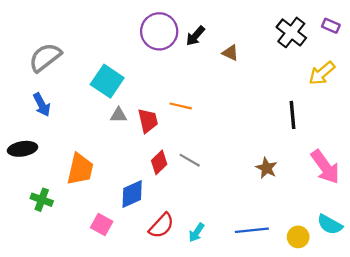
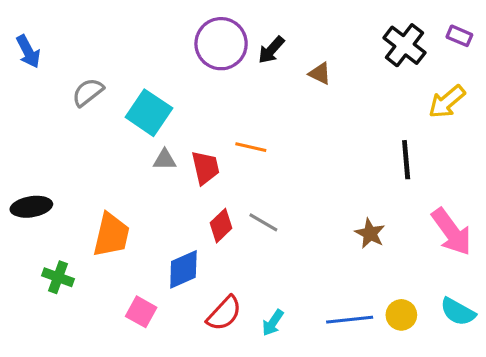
gray semicircle: (45, 57) -> (88, 92), moved, size x0.7
blue arrow: (42, 105) -> (28, 52), moved
yellow circle: (298, 237) -> (401, 315), moved

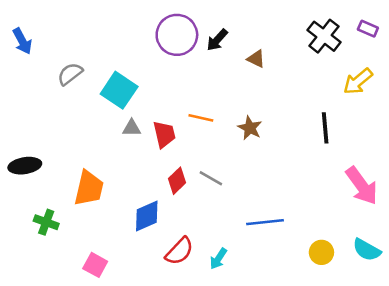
brown star: (370, 233) -> (250, 128), moved
pink square: (141, 312) -> (95, 265), moved
blue line: (350, 320) -> (265, 222), moved

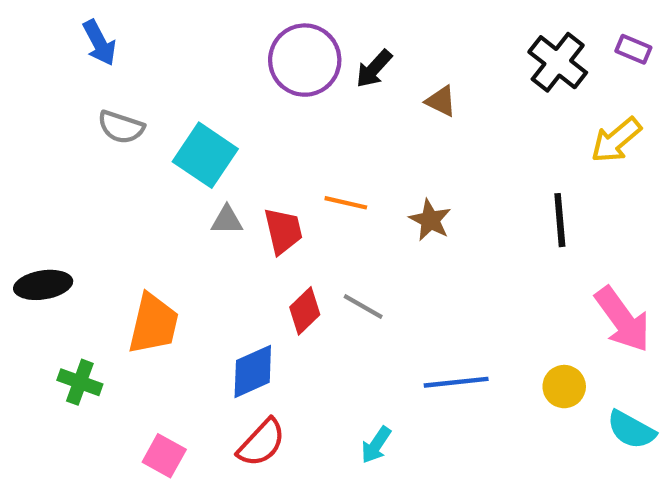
blue arrow: (22, 41) -> (99, 43), moved
gray semicircle: (70, 74) -> (121, 127), turned -124
red semicircle: (179, 251) -> (261, 443), moved
yellow circle: (321, 252) -> (564, 387), moved

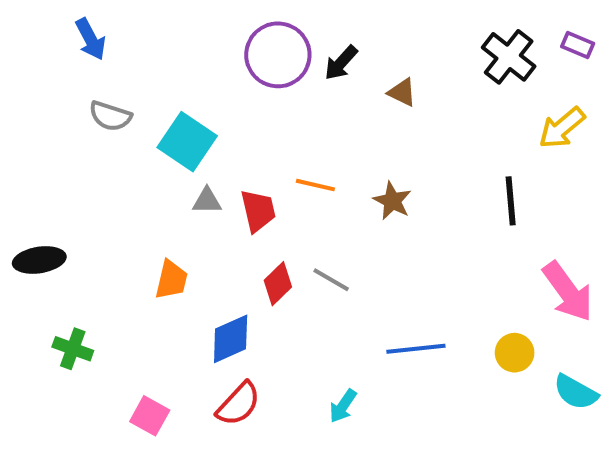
orange trapezoid: (153, 324) -> (171, 280), moved, size x0.7

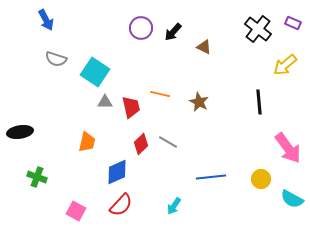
purple circle: (278, 55) -> (141, 28), size x0.7

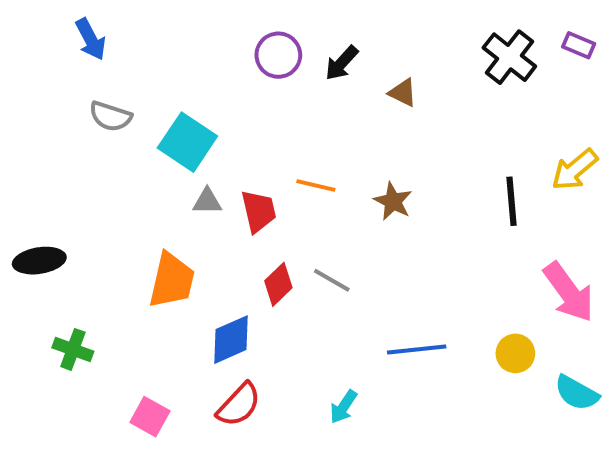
yellow arrow: (285, 65) -> (575, 170), moved
orange trapezoid: (87, 142) -> (172, 280), size x1.4

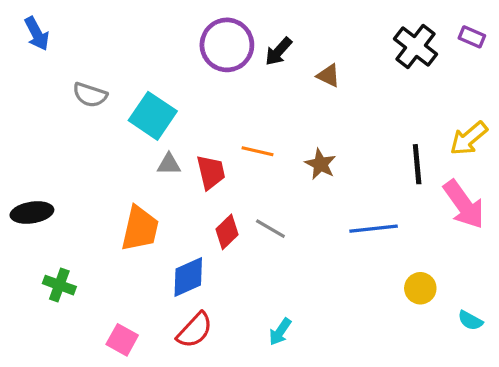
blue arrow: (91, 39) -> (37, 34), moved
purple circle: (278, 55) -> (227, 45), size x1.4
pink arrow: (569, 292) -> (464, 204), moved
blue line: (417, 349) -> (374, 229), moved
cyan semicircle: (577, 393) -> (470, 320), size x0.7

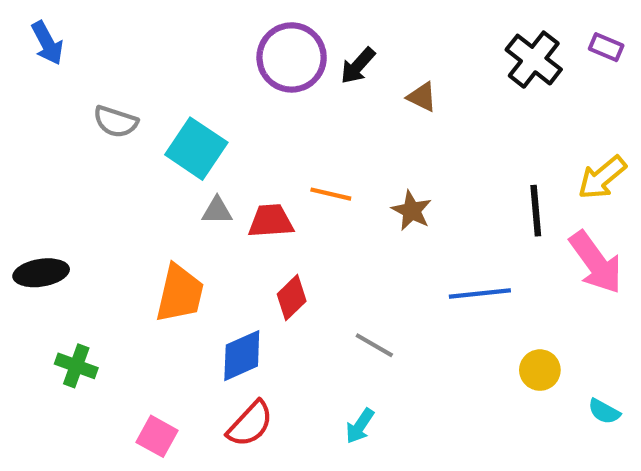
red trapezoid: (211, 172) -> (271, 221), turned -81
gray line: (270, 229) -> (374, 345), moved

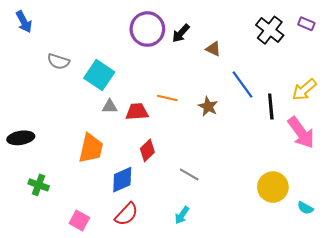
blue line: (480, 293) -> (243, 84), moved, turned 60
yellow circle: (540, 370) -> (273, 187), size x1.5

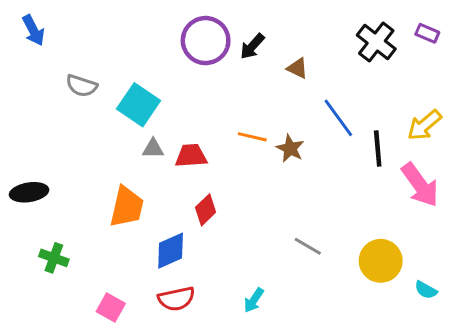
orange line: (167, 98) -> (252, 137), moved
gray line: (189, 174) -> (308, 246), moved
red semicircle: (126, 214) -> (176, 299), turned 35

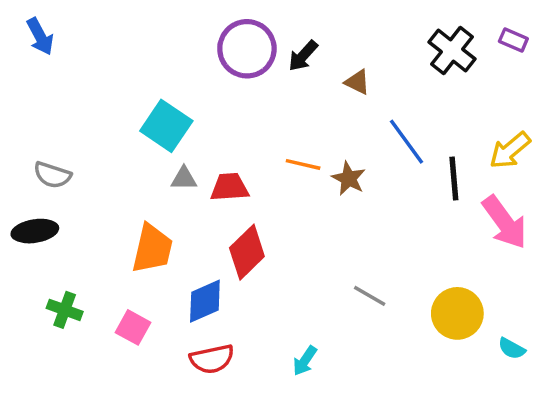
gray semicircle: (82, 86) -> (52, 175), moved
red diamond: (206, 210) -> (247, 252), size x1.4
pink square: (111, 308) -> (133, 327), moved

